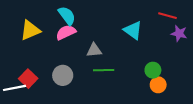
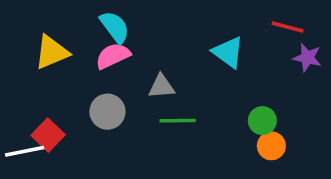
gray circle: (63, 75) -> (107, 112), moved

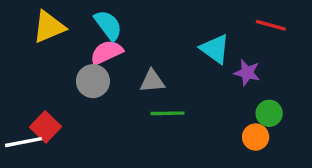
yellow triangle: (52, 52) -> (49, 27), moved
purple star: (307, 58) -> (247, 73), moved
gray circle: (107, 112) -> (93, 81), moved
green circle: (262, 121) -> (269, 113), moved

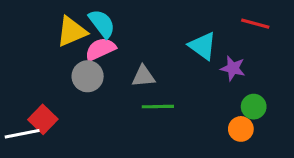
yellow triangle: (49, 27) -> (72, 32), moved

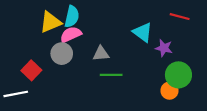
cyan semicircle: (102, 24) -> (72, 17), turned 50
green circle: (254, 107) -> (178, 75), size x1.5
red square: (43, 119) -> (31, 70), moved

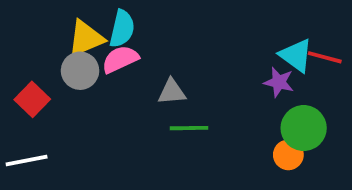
red line: (180, 17) -> (325, 57), moved
cyan triangle: (143, 32) -> (296, 55), moved
gray circle: (62, 54) -> (80, 71), moved
red square: (31, 70) -> (32, 99), moved

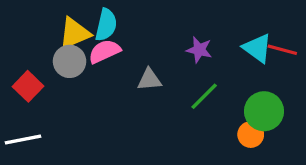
purple star: (279, 82) -> (199, 50), moved
green line: (189, 128) -> (204, 96), moved, turned -44

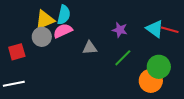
red square: (28, 86) -> (17, 52), turned 30
orange circle: (251, 135) -> (151, 81), size x1.5

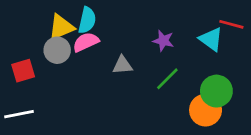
red line: (170, 30) -> (231, 24), moved

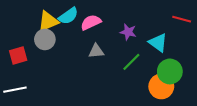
cyan semicircle: (87, 20) -> (68, 16), turned 42
cyan triangle: (211, 39) -> (158, 43), moved
pink semicircle: (86, 42) -> (91, 22), moved

